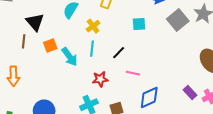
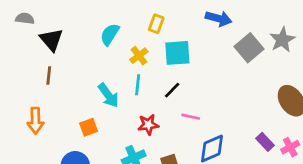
black triangle: (35, 22) -> (51, 40), moved
cyan square: (139, 24) -> (177, 53), moved, size x1.5
orange square: (50, 45) -> (89, 127), moved

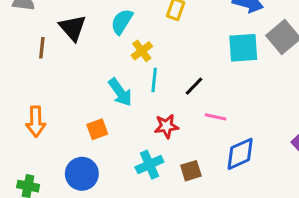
black triangle: (51, 40) -> (73, 28), moved
cyan square: (177, 53) -> (243, 48), moved
yellow cross: (139, 56) -> (142, 51), moved
brown line: (49, 76) -> (42, 48), moved

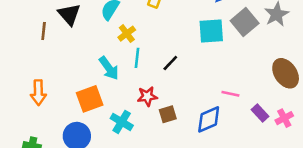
pink line: (216, 117) -> (230, 94), moved
orange square: (97, 129) -> (90, 99), size x1.5
cyan cross: (149, 165) -> (122, 122), moved, turned -35
brown square: (191, 171) -> (168, 114), moved

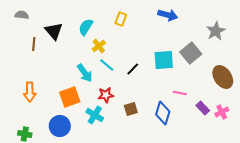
gray square: (245, 22) -> (191, 53), moved
cyan square: (211, 31) -> (164, 60), moved
cyan line: (137, 58) -> (107, 65), turned -56
red star: (147, 96) -> (106, 95), moved
blue diamond: (209, 119) -> (163, 113), turned -50

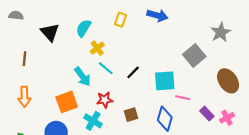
blue arrow: (168, 15) -> (157, 15), moved
brown line: (34, 44) -> (24, 59), moved
cyan square: (164, 60) -> (165, 81), moved

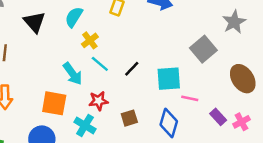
orange square: (67, 102) -> (54, 103), turned 30

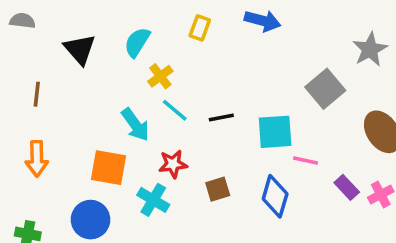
black line: (132, 69) -> (221, 117), turned 35

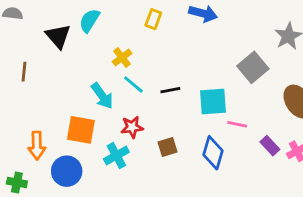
cyan semicircle: (137, 42) -> (89, 21), moved
orange arrow: (37, 159) -> (37, 146), moved
cyan cross: (153, 200) -> (116, 156), turned 30

